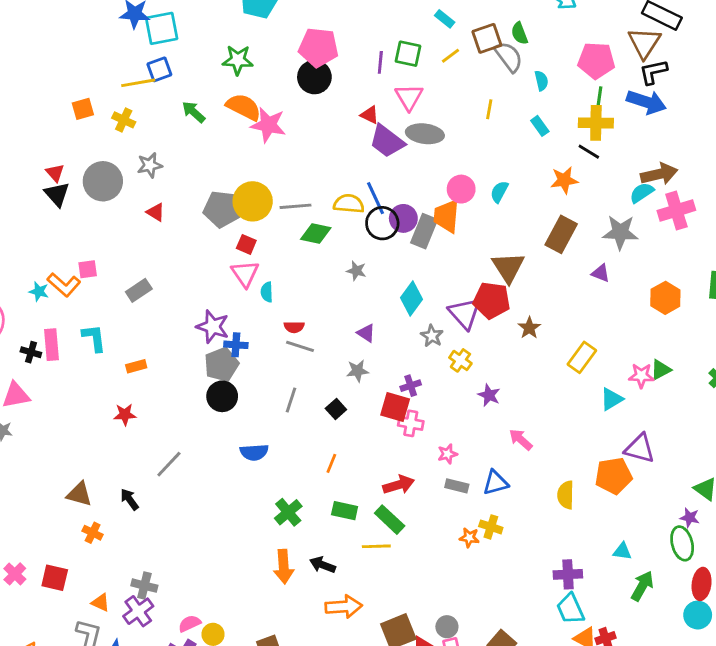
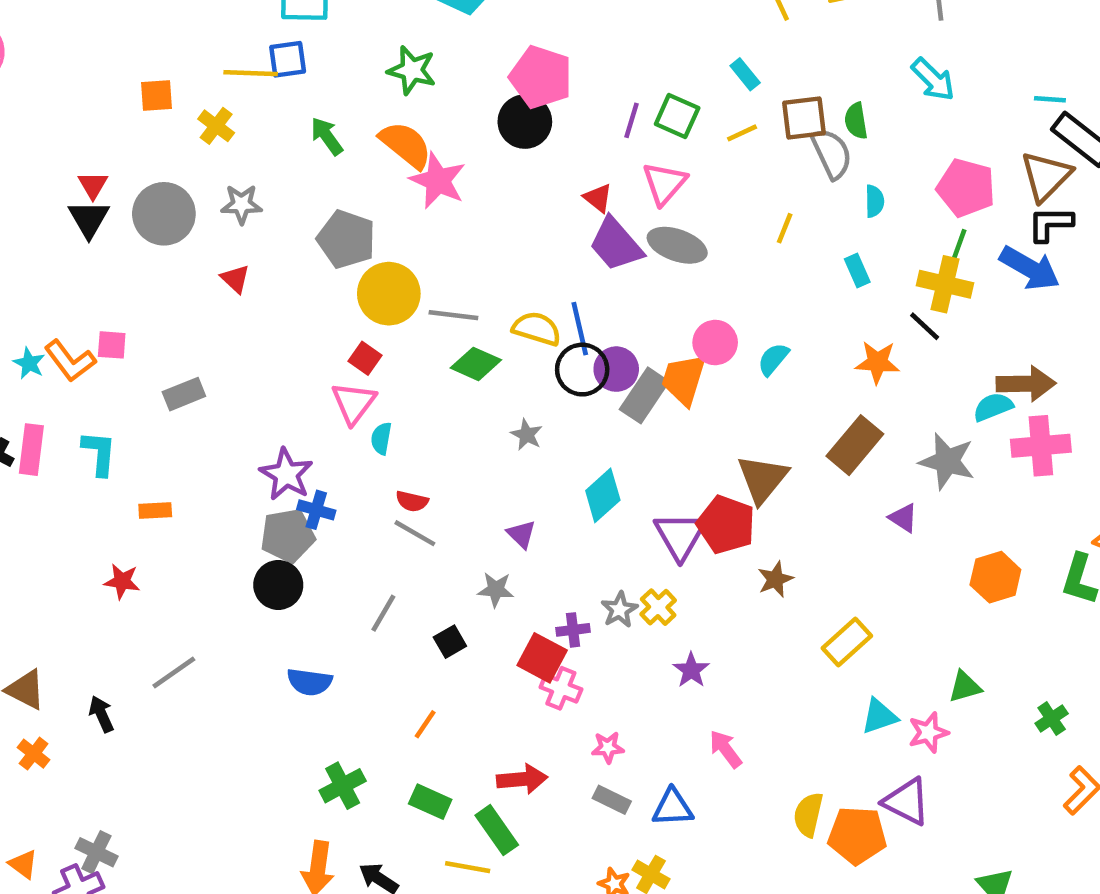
gray pentagon: (222, 209) -> (346, 239), moved
gray star: (432, 336) -> (619, 610), moved
pink star: (641, 376) -> (928, 732), moved, turned -30
yellow semicircle: (566, 495) -> (808, 815), moved

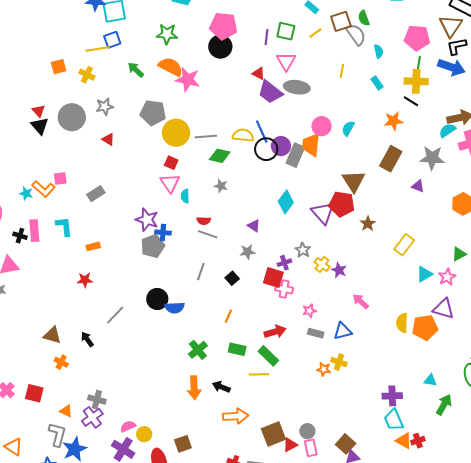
gray star: (527, 435) -> (221, 186), moved
black circle: (278, 585) -> (157, 299), moved
yellow cross: (658, 607) -> (322, 264), moved

